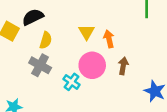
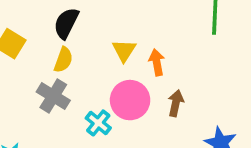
black semicircle: (33, 17) -> (66, 23), moved, turned -40

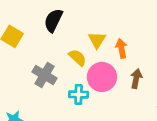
yellow semicircle: (63, 60) -> (78, 58), moved, turned -66
cyan cross: (98, 123) -> (79, 94), turned -36

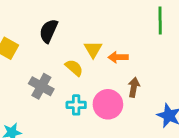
orange arrow: (121, 48) -> (118, 57), turned -78
pink circle: (102, 77) -> (108, 104), moved

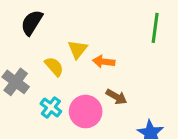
brown arrow: (134, 87) -> (116, 97), turned 102
cyan cross: (76, 105) -> (51, 107), turned 30

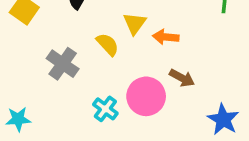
cyan cross: (51, 107) -> (105, 109), moved

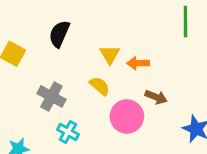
yellow semicircle: (108, 44) -> (100, 86), moved
cyan cross: (105, 109) -> (68, 132), moved

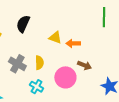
yellow triangle: (110, 54) -> (55, 38), turned -40
yellow semicircle: (100, 86) -> (39, 63), moved, turned 48
cyan cross: (68, 132) -> (37, 87), moved

